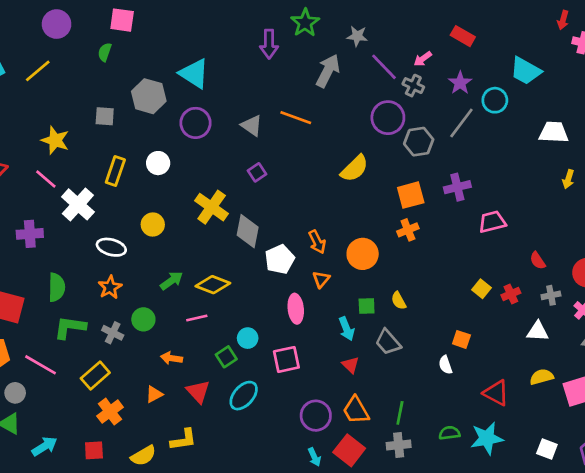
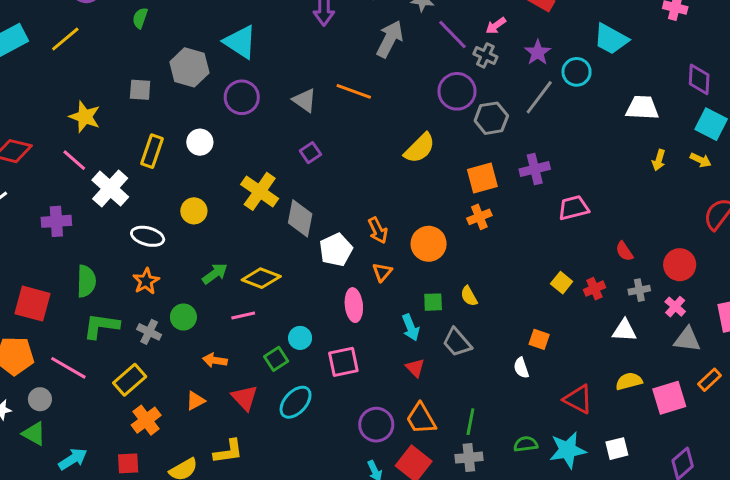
white square: (547, 449) -> (617, 449), moved, turned -35

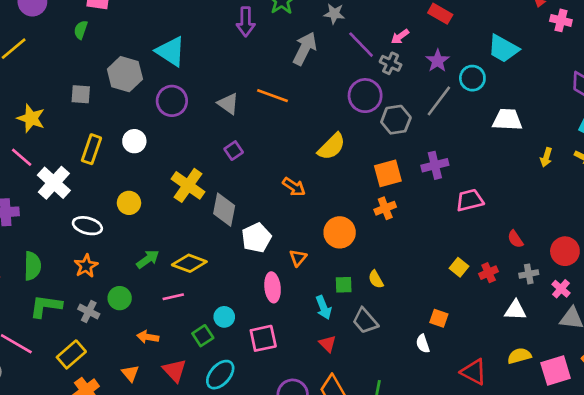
white trapezoid: (642, 108) -> (507, 120), moved
orange arrow: (378, 230) -> (294, 187), moved, turned -30
orange triangle: (195, 401) -> (130, 373), turned -42

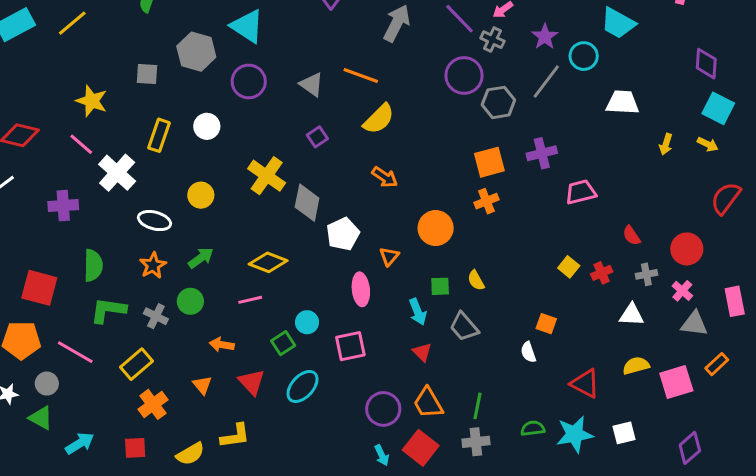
yellow semicircle: (332, 147) -> (379, 119), moved
green arrow: (148, 259) -> (201, 258), moved

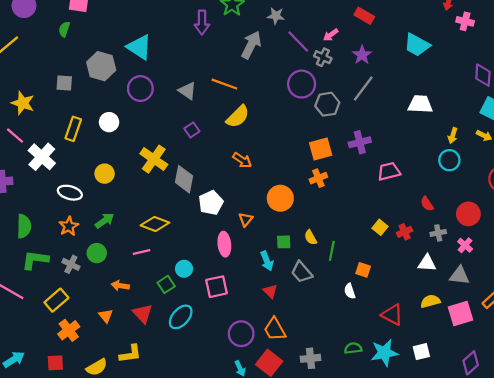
cyan circle: (584, 56) -> (449, 160), moved
gray triangle: (694, 324) -> (459, 275), moved
green line: (477, 406) -> (332, 251), moved

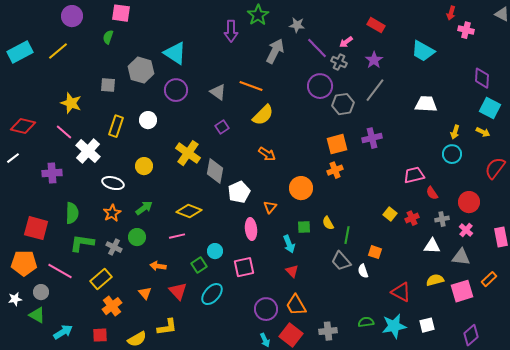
pink trapezoid: (389, 171) -> (414, 175), moved
gray trapezoid: (302, 272) -> (341, 261), moved

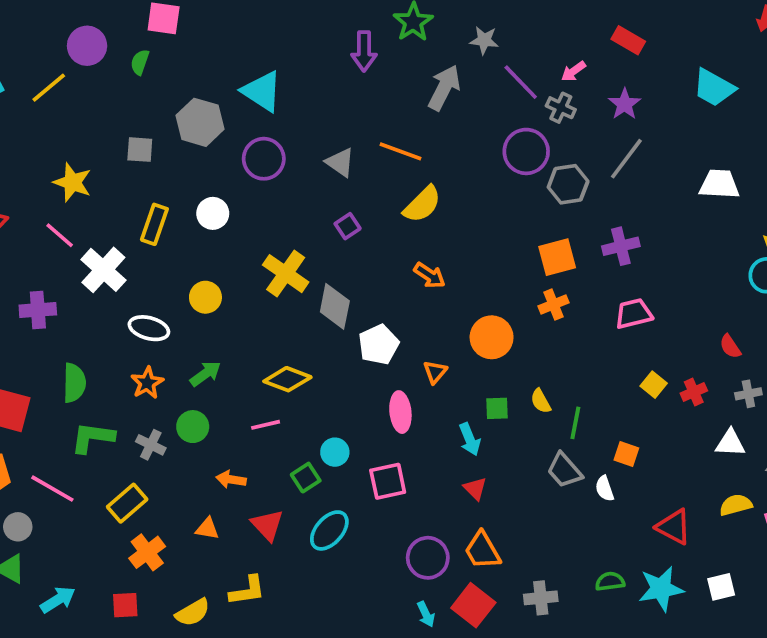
purple circle: (72, 16) -> (87, 46), moved
pink trapezoid: (414, 175) -> (634, 314), moved
orange triangle: (145, 293) -> (207, 529), turned -40

